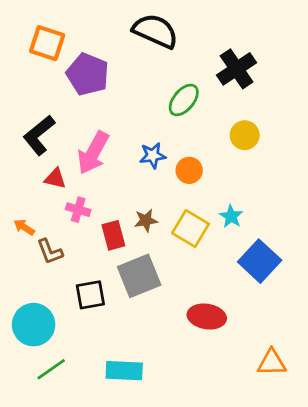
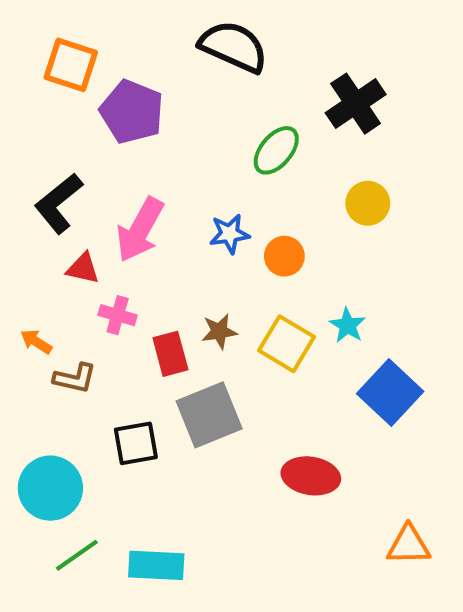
brown L-shape: (50, 252) -> (75, 378), turned -56
cyan rectangle: (124, 371) -> (156, 565), moved

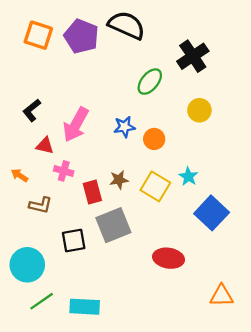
purple pentagon: (132, 112) -> (81, 36), moved
black L-shape: (59, 203) -> (32, 110), size x0.7
orange arrow: (36, 342) -> (20, 175), moved

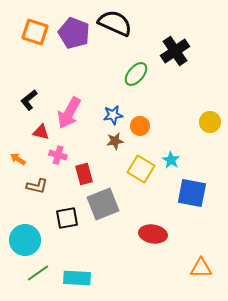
yellow circle: (199, 110) -> (210, 122), moved
brown star: (119, 180) -> (115, 141), moved
blue square: (212, 213) -> (192, 193), turned -32

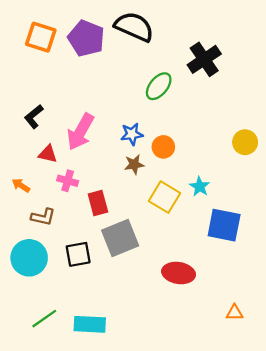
cyan circle: (25, 240) -> (29, 258), moved
orange triangle: (201, 268) -> (235, 313), size x0.7

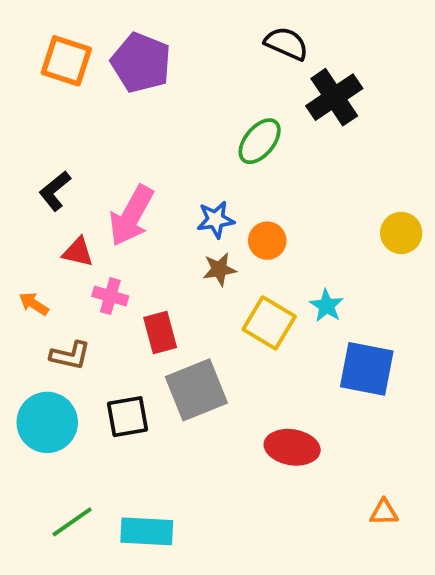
black semicircle: (134, 27) -> (286, 44), moved, size x0.7

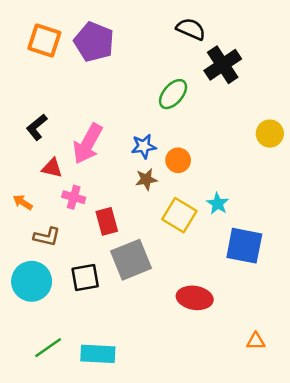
yellow circle: (401, 233) -> (270, 134), moved

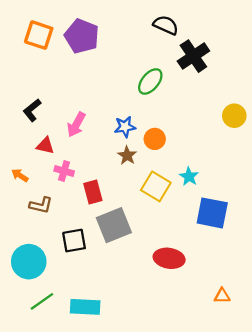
pink arrow: (88, 144) -> (76, 125), size x0.7
brown star: (146, 179) -> (127, 156), turned -30
cyan circle: (32, 281) -> (29, 262), moved

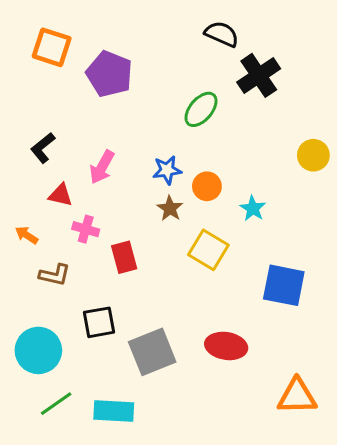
purple pentagon: (82, 36) -> (109, 74), moved
cyan star: (189, 176) -> (253, 208), moved
gray square: (114, 225) -> (152, 352), moved
orange triangle: (222, 296) -> (297, 396), size x1.8

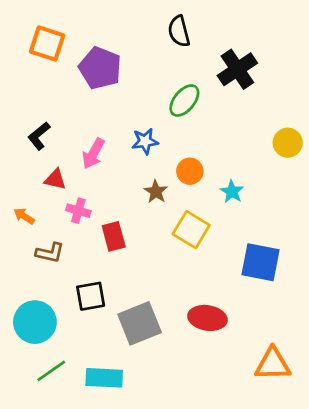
black semicircle: (222, 34) -> (179, 31), moved, turned -128
blue star: (167, 170) -> (145, 141), moved

